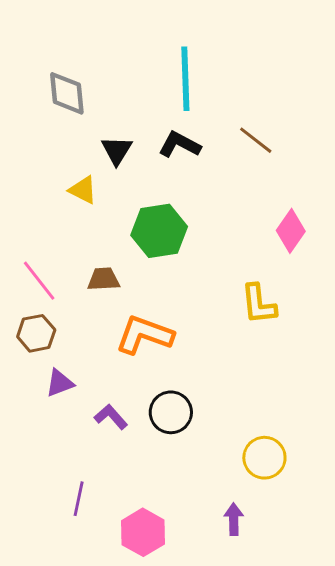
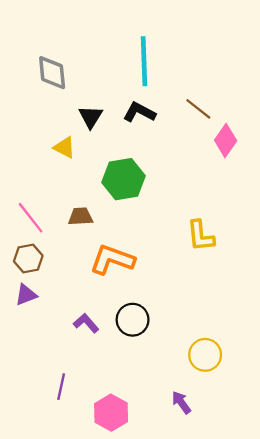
pink diamond: (291, 231) -> (226, 141), moved
purple triangle: (60, 383) -> (26, 295), moved
purple arrow: (234, 519) -> (181, 402), turned -35

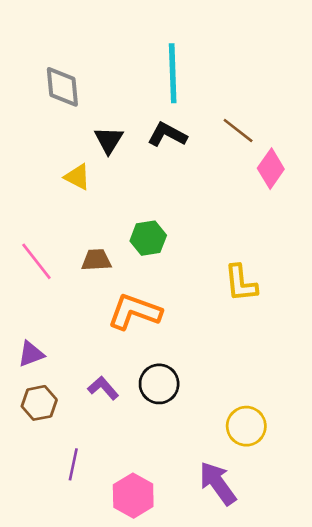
green hexagon: (123, 179) -> (148, 238), moved, size x0.7
brown hexagon: (28, 258) -> (39, 403), moved
purple arrow: (181, 402) -> (218, 483), size x1.6

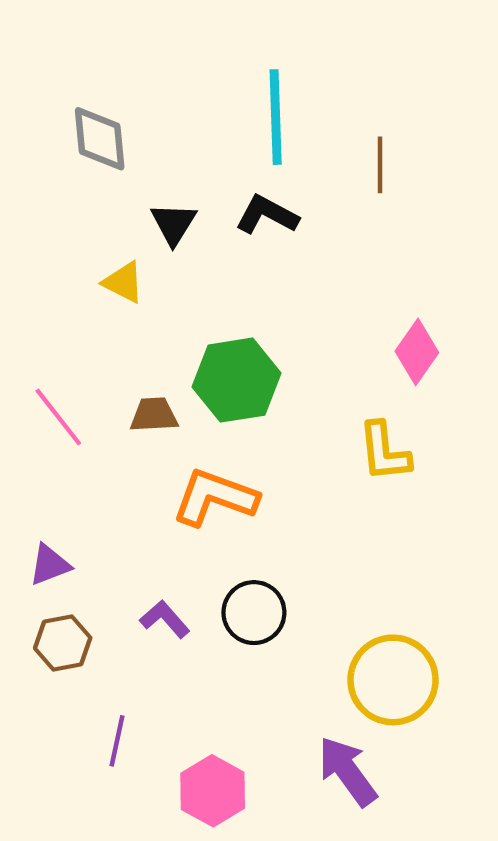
brown line: (238, 131) -> (380, 165), moved, turned 52
pink diamond: (271, 169) -> (417, 352), moved
green hexagon: (148, 238) -> (237, 380), size x1.5
yellow circle: (246, 426) -> (393, 680), size x1.4

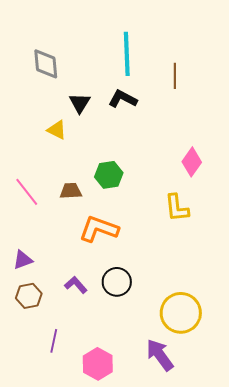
green hexagon: (237, 380) -> (109, 175), size x0.7

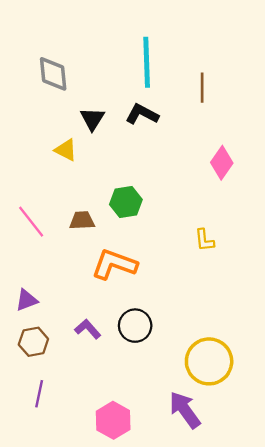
pink diamond: (192, 162) -> (222, 163), moved
yellow L-shape: (177, 208) -> (204, 240), size x0.7
purple line: (54, 341) -> (39, 394), moved

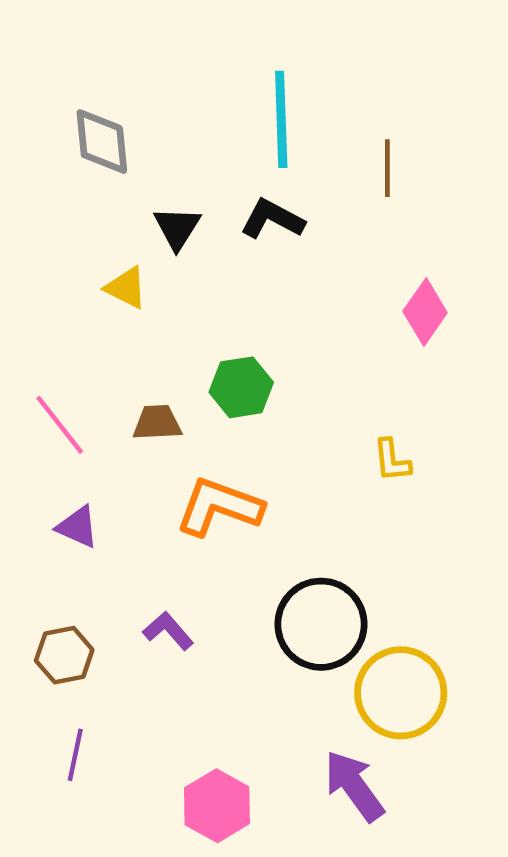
purple triangle: (27, 300) -> (77, 527), moved, turned 45
black circle: (135, 326) -> (321, 624), moved, size x1.4

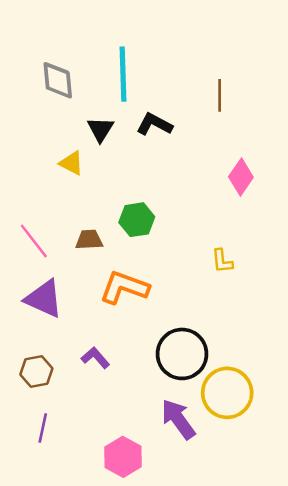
cyan line: (281, 119) -> (123, 74), moved
purple triangle: (77, 527) -> (44, 299), size x1.6
purple arrow: (354, 786) -> (178, 419), moved

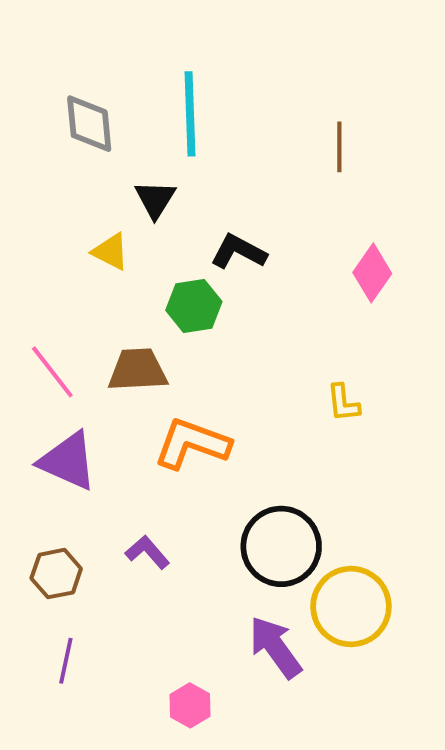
black L-shape: (154, 124) -> (239, 252), moved
green hexagon: (137, 220) -> (194, 306), moved
brown trapezoid: (89, 240) -> (138, 370), size x1.4
pink hexagon: (123, 457) -> (190, 705), size x0.7

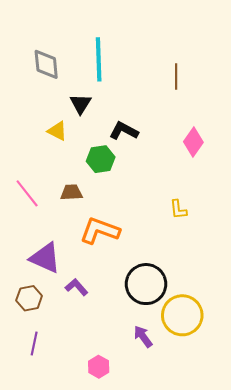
brown trapezoid: (138, 370) -> (71, 192), size x0.7
purple triangle: (68, 461) -> (45, 258), moved
purple arrow: (275, 647) -> (143, 336), size x0.7

